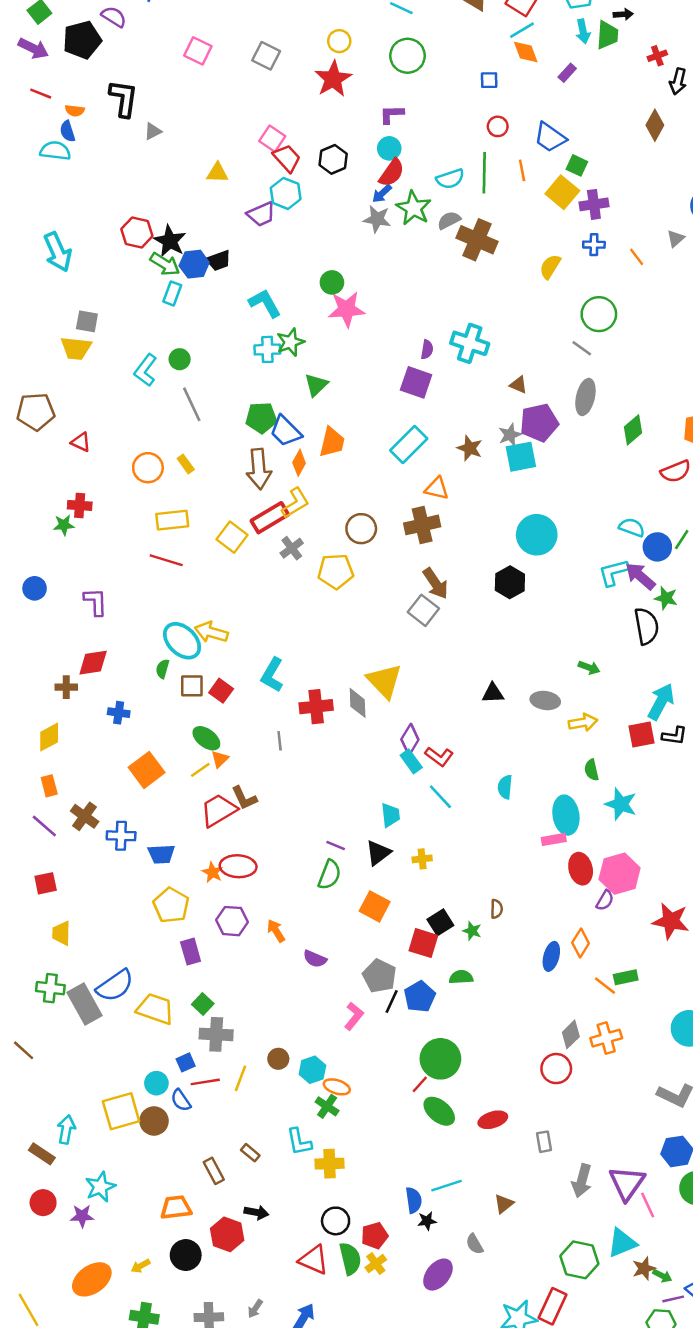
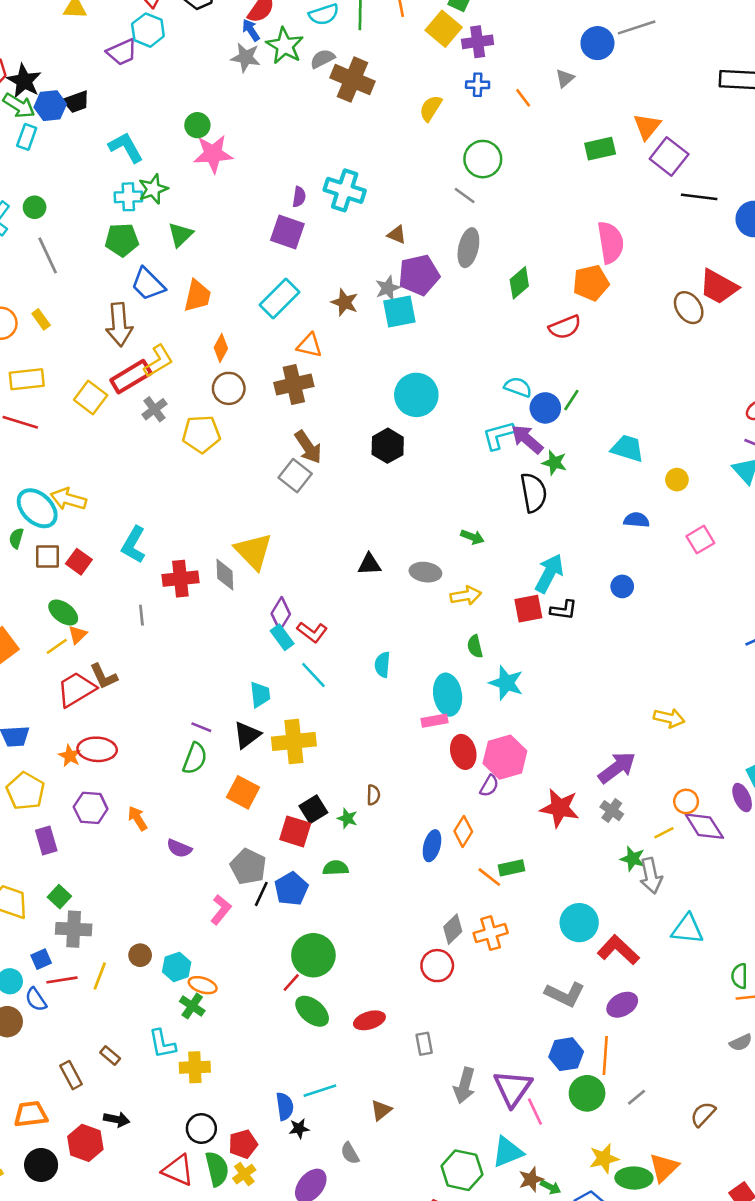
blue arrow: (382, 193) -> (251, 30), turned 100
green pentagon: (261, 418) -> (122, 240), moved
orange diamond: (299, 463) -> (221, 348), moved
yellow cross: (422, 859) -> (294, 741), size x2.0

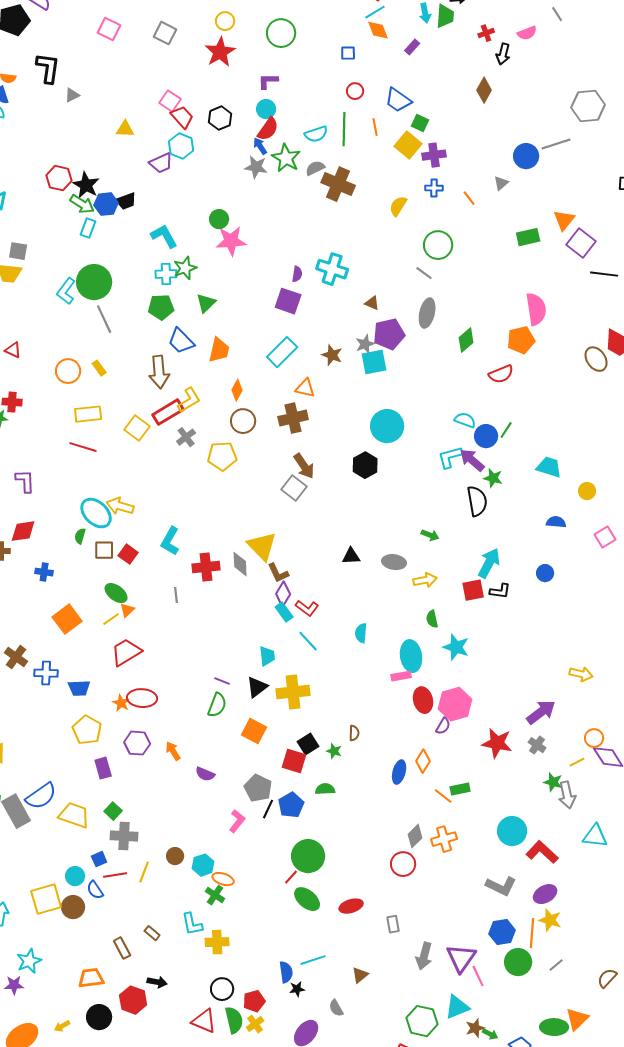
green circle: (35, 207) -> (94, 282), size x2.0
brown L-shape: (104, 676) -> (278, 573), moved
yellow star: (604, 1158) -> (550, 920), moved, turned 30

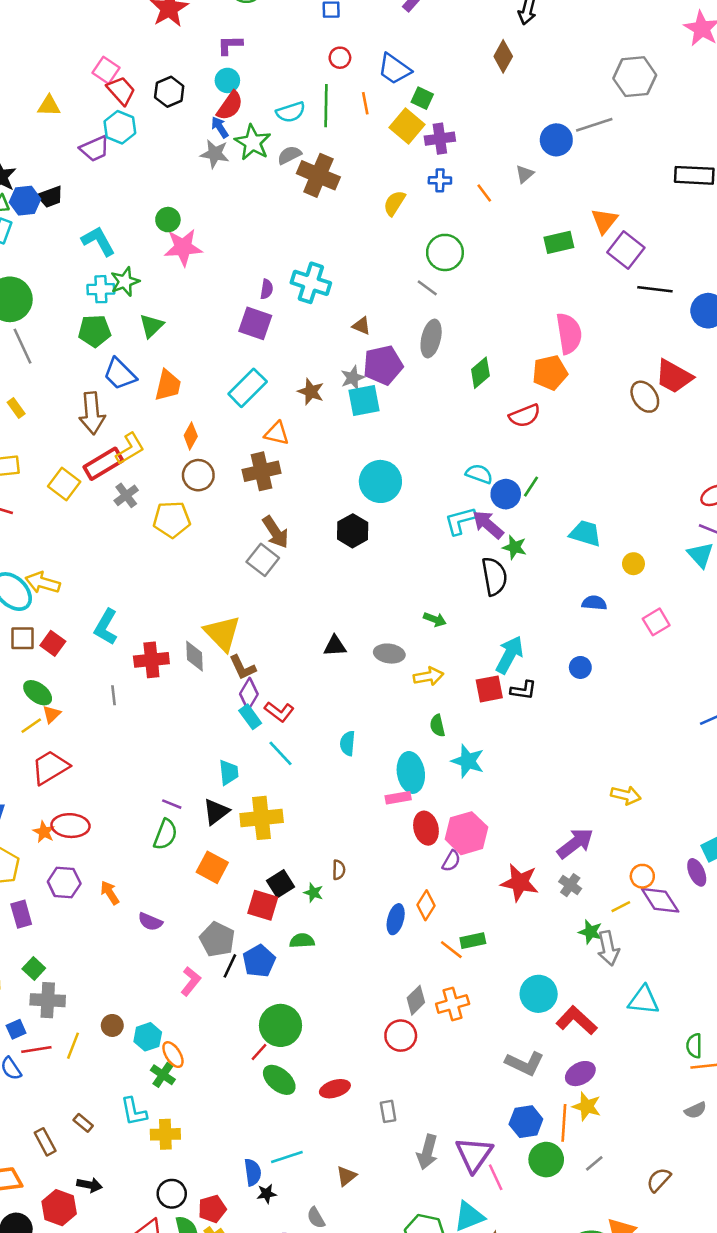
orange ellipse: (223, 879) -> (173, 1055), turned 40

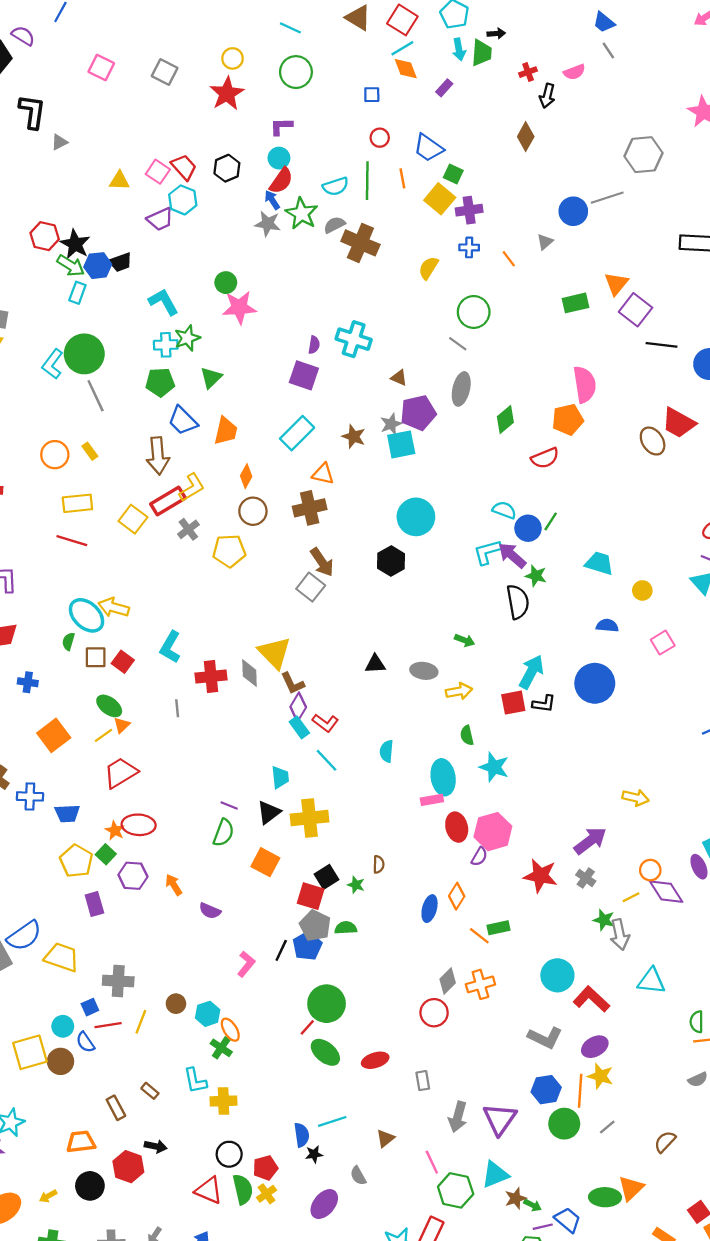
pink square: (106, 70) -> (158, 172), moved
blue circle: (580, 667) -> (595, 683), size x2.0
gray pentagon: (217, 939) -> (315, 926), moved
green square: (34, 969) -> (106, 854), moved
pink line: (496, 1177) -> (432, 1162), moved

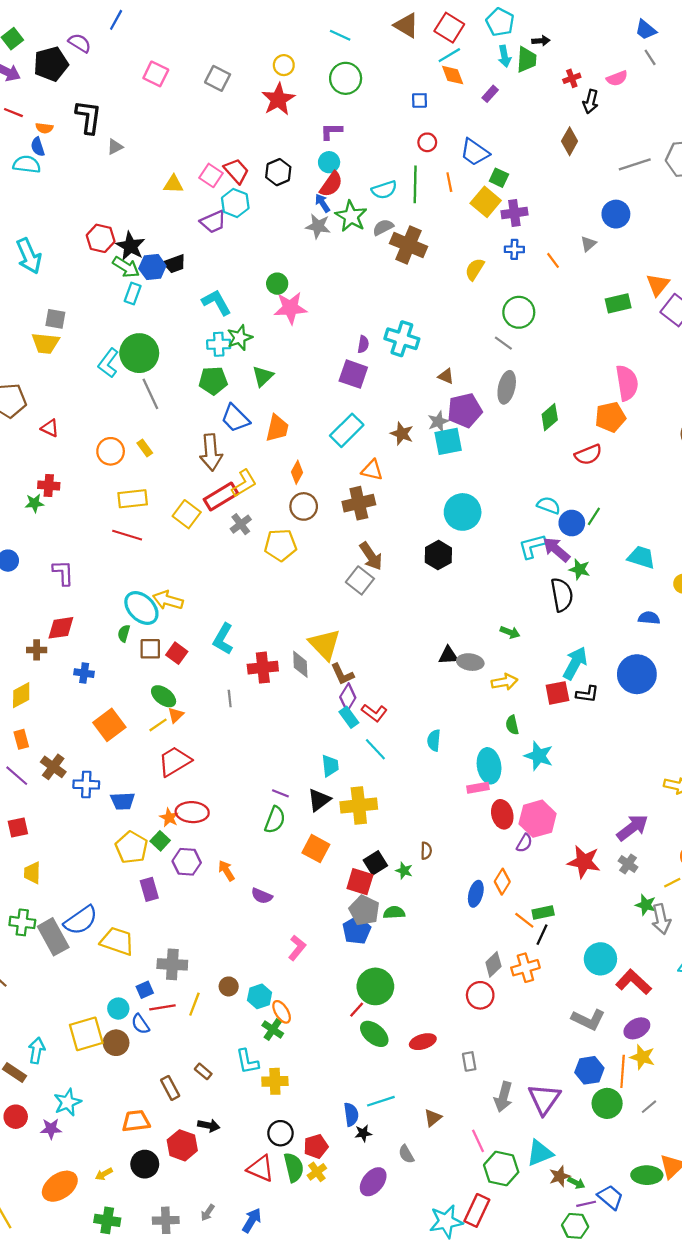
gray line: (607, 198) -> (635, 164), moved
black triangle: (375, 664) -> (448, 655), moved
black line: (281, 950) -> (542, 935), moved

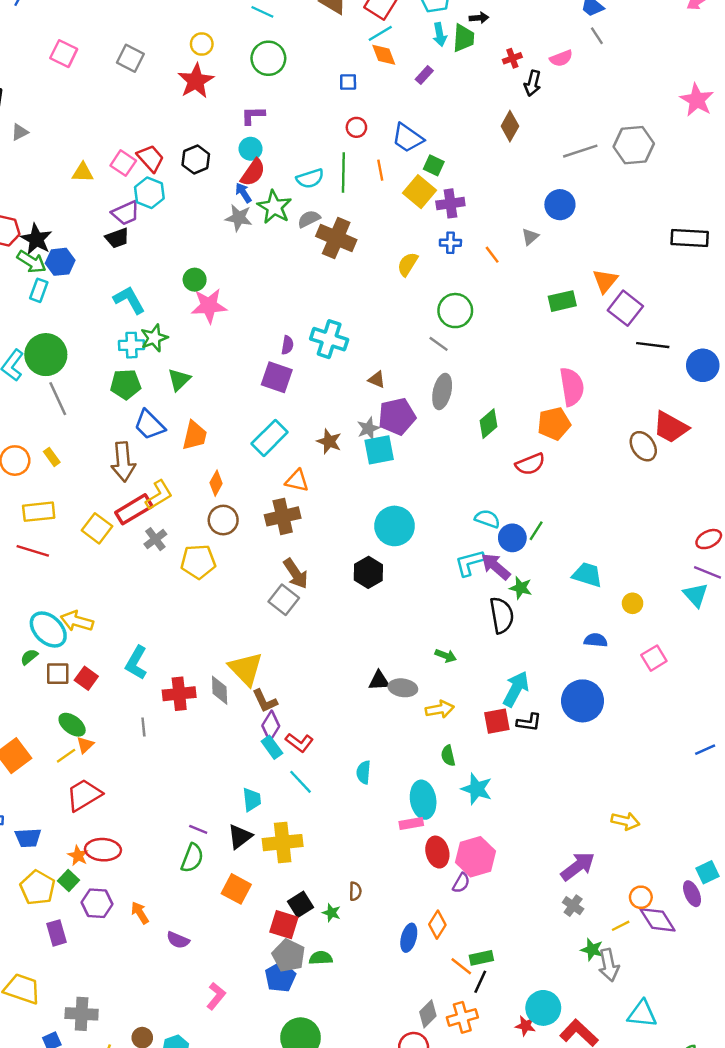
black trapezoid: (175, 264) -> (117, 238), moved
green semicircle: (124, 633) -> (29, 657), turned 35
red star: (584, 862) -> (525, 1026), moved, size x0.6

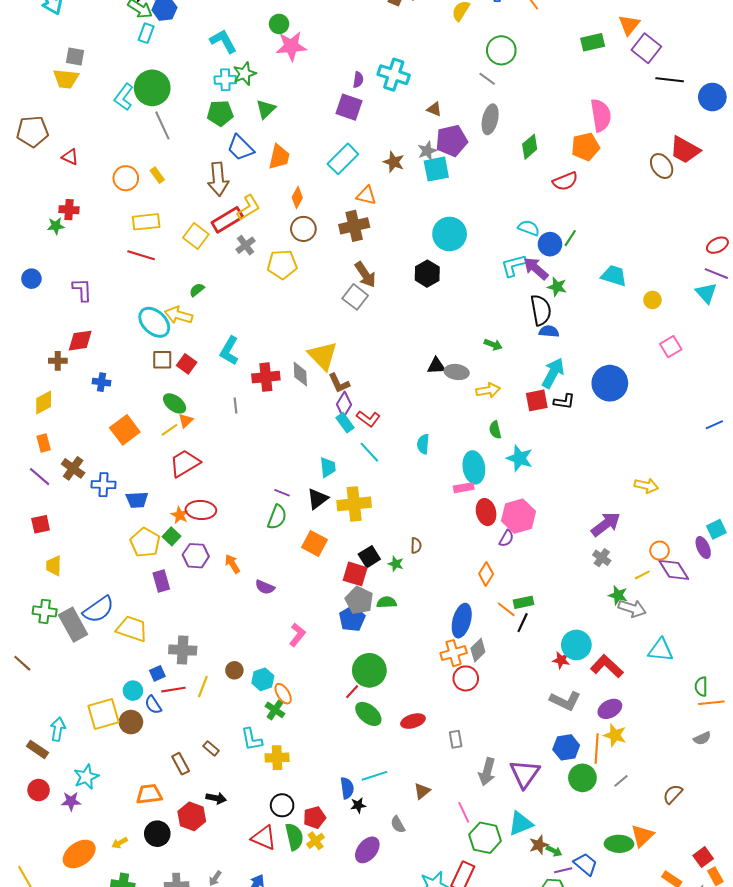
blue semicircle: (596, 640) -> (549, 331), moved
green semicircle: (29, 657) -> (197, 290), moved
blue ellipse: (409, 938) -> (462, 621), moved, size x1.4
gray arrow: (609, 965) -> (632, 608), turned -60
orange cross: (462, 1017) -> (454, 653), moved

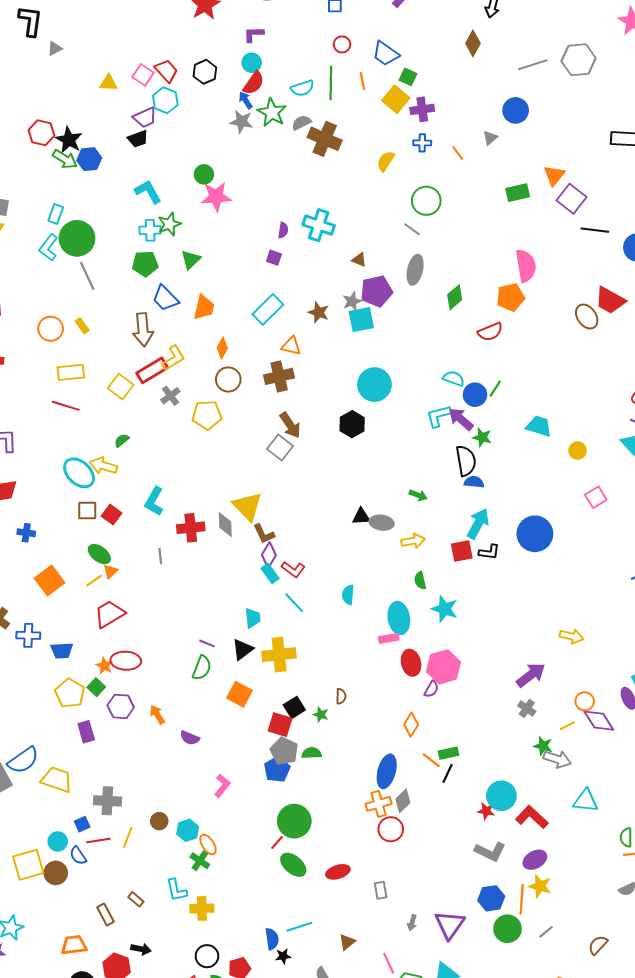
cyan rectangle: (146, 33) -> (56, 214), moved
purple square: (349, 107) -> (274, 258), size x0.6
gray arrow: (487, 772) -> (412, 923), size x0.6

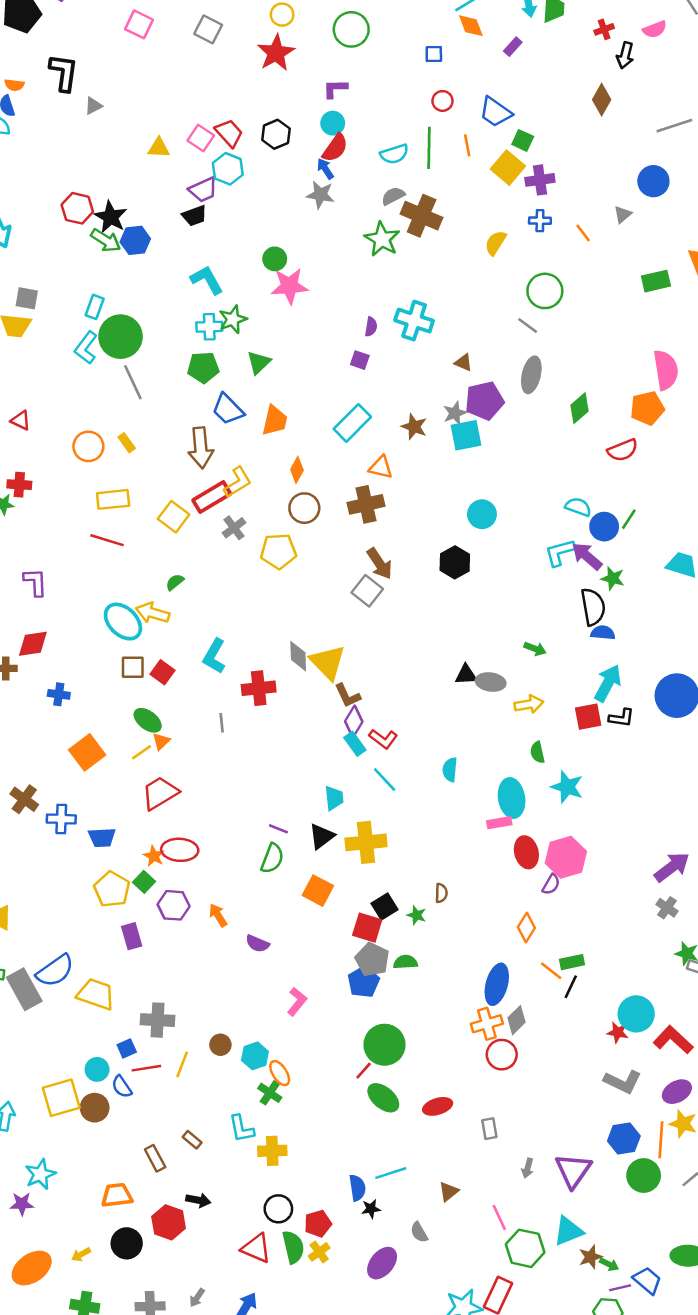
green star: (272, 112) -> (382, 239), moved
cyan circle: (374, 385) -> (482, 514), size x0.7
gray diamond: (225, 525) -> (298, 656), moved

